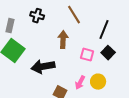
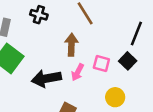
black line: (104, 30) -> (136, 33), moved
pink arrow: (80, 83) -> (78, 72), moved

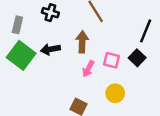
black arrow: (46, 78) -> (50, 49), moved, size x0.7
yellow circle: (115, 97) -> (115, 93), moved

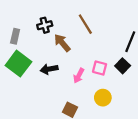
black cross: (50, 13) -> (45, 25), turned -32
brown arrow: (82, 42) -> (62, 43), moved, turned -42
black arrow: (50, 49) -> (49, 69), moved

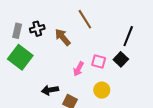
black cross: (45, 25) -> (37, 29), moved
black arrow: (49, 69) -> (50, 90), moved

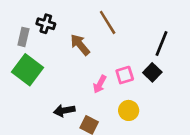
black cross: (37, 29) -> (46, 24), moved, turned 32
pink square: (99, 61) -> (125, 75), turned -32

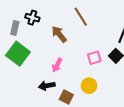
pink arrow: (100, 84) -> (57, 65), moved
yellow circle: (129, 110) -> (89, 86), moved

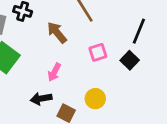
pink square: (94, 58) -> (98, 52), moved

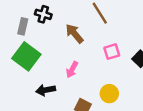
black arrow: (41, 99) -> (46, 90), moved

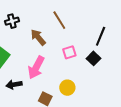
black cross: (43, 14) -> (12, 21), turned -32
pink arrow: (72, 70) -> (36, 67), size x1.6

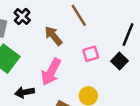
black cross: (12, 21) -> (22, 17), turned -32

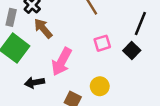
brown arrow: (53, 36) -> (43, 28), moved

